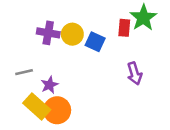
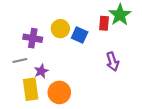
purple cross: (48, 33) -> (33, 38), moved
yellow rectangle: (37, 106) -> (31, 89), turned 40
orange circle: (57, 110) -> (59, 92), moved

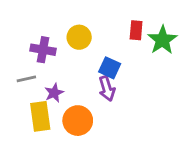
green star: (120, 15) -> (162, 40), moved
blue square: (80, 35) -> (110, 68), moved
purple arrow: (112, 62) -> (107, 89), moved

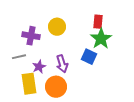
green star: (162, 40) -> (101, 39), moved
blue square: (110, 68) -> (89, 57), moved
purple arrow: (107, 89) -> (62, 64), moved

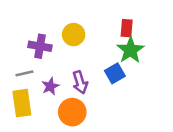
blue square: (89, 57) -> (115, 73), turned 35
yellow rectangle: (29, 84) -> (22, 103), moved

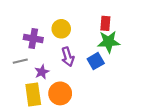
green star: (130, 50) -> (109, 42), turned 30
purple arrow: (80, 82) -> (68, 57), moved
yellow rectangle: (22, 103) -> (33, 95), moved

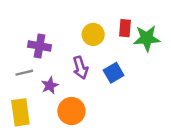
yellow circle: (61, 29) -> (93, 34), moved
green star: (109, 42) -> (147, 38), moved
yellow rectangle: (33, 95) -> (20, 112), moved

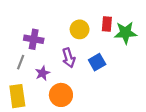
gray line: (24, 73) -> (21, 62), turned -56

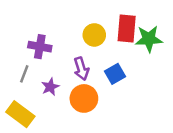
red rectangle: (107, 24) -> (127, 28), size x1.5
orange circle: (61, 95) -> (84, 98), moved
yellow rectangle: (17, 96) -> (20, 114), turned -45

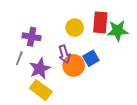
purple star: (50, 87) -> (40, 69), size x1.5
orange circle: (84, 98) -> (74, 65), moved
yellow rectangle: (20, 114) -> (41, 90), moved

